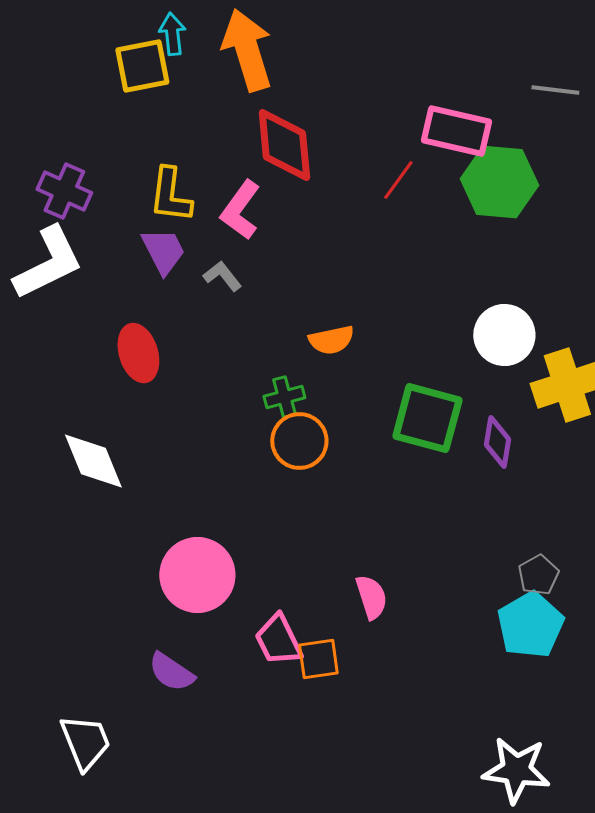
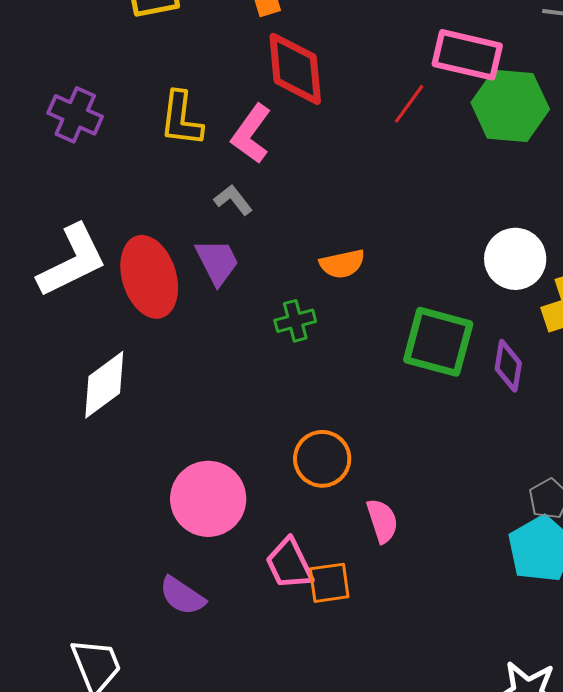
purple trapezoid: (163, 251) -> (217, 262), moved
white L-shape: (48, 263) -> (72, 261), moved
red ellipse: (138, 353) -> (149, 277), size x1.4
orange circle: (299, 441) -> (322, 459), moved
white diamond: (93, 461) -> (104, 385), turned 76

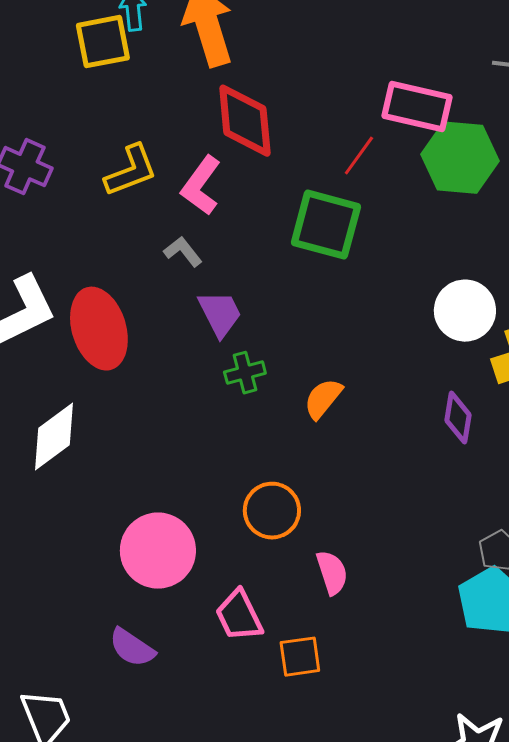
yellow L-shape: (181, 119) -> (131, 171), turned -118
purple trapezoid: (217, 262) -> (220, 314), moved
orange semicircle: (342, 264) -> (323, 399), moved, turned 141
green square: (438, 342) -> (326, 225), moved
orange square: (329, 583) -> (300, 657), moved

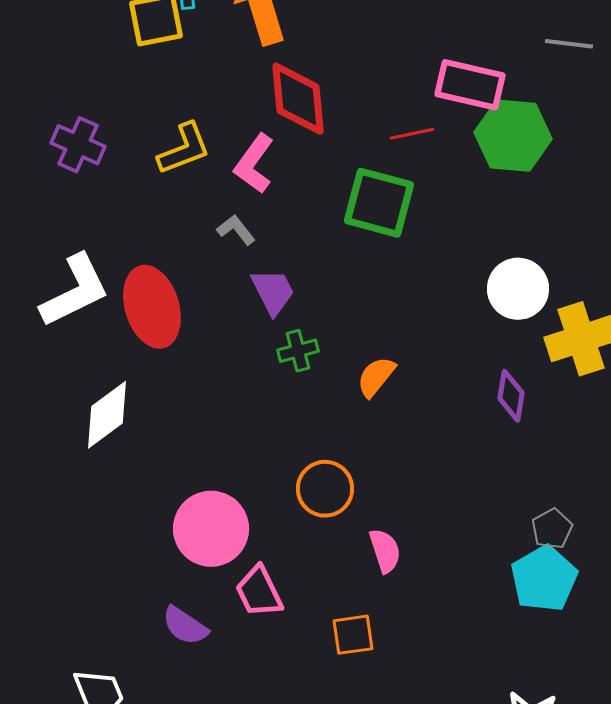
red line: (359, 156) -> (412, 134), turned 42
pink trapezoid: (239, 616) -> (259, 592), moved

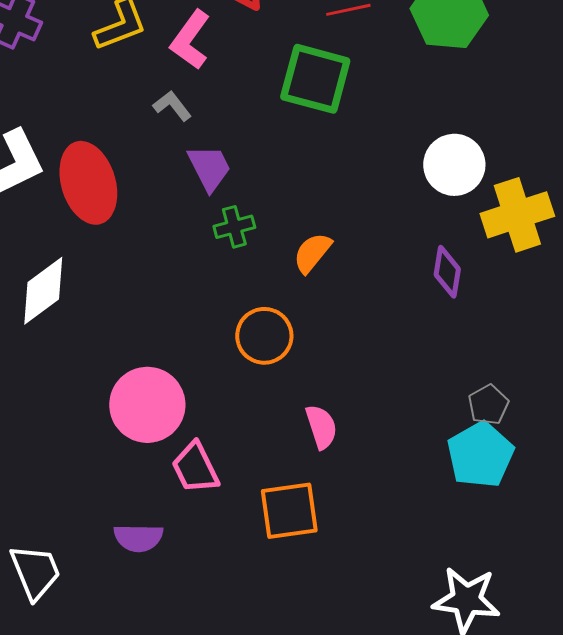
orange circle: (325, 489) -> (264, 336), moved
purple semicircle: (185, 626) -> (138, 538), moved, turned -33
orange square: (353, 635) -> (289, 511), size x1.4

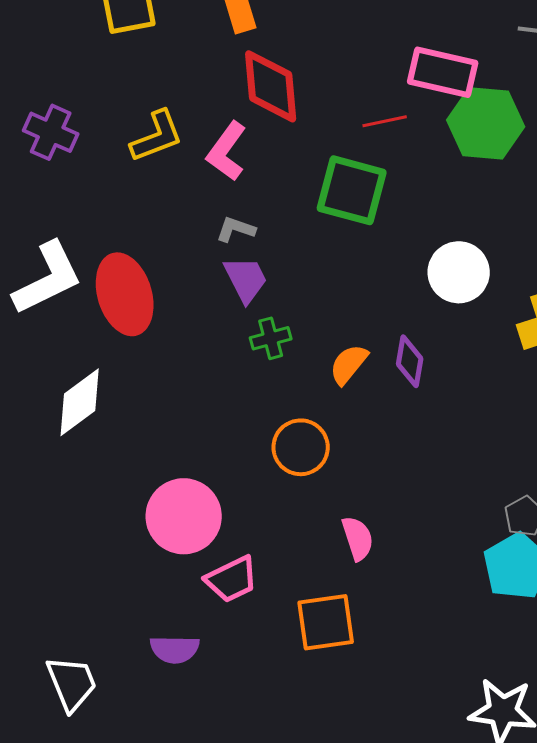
gray L-shape: (172, 106) -> (236, 229), moved, turned -33
white circle: (454, 165) -> (459, 272), moved
purple diamond: (447, 272) -> (410, 361), moved
pink trapezoid: (195, 468) -> (232, 579), turned -90

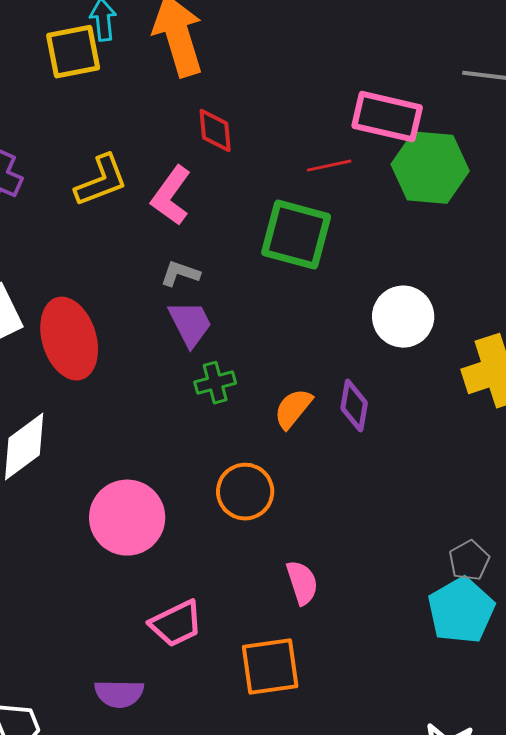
red diamond: (271, 86) -> (215, 131), size x0.6
pink circle: (184, 516) -> (127, 518), moved

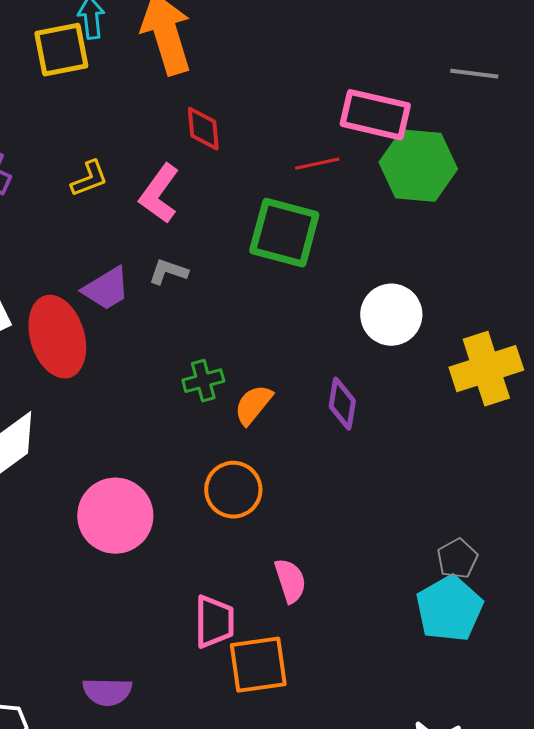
yellow L-shape: (101, 181) -> (89, 179), size x0.7
purple trapezoid: (190, 324) -> (106, 289), moved, turned 86
orange semicircle: (293, 409) -> (253, 405), moved
pink trapezoid: (176, 624) -> (214, 622), moved, turned -64

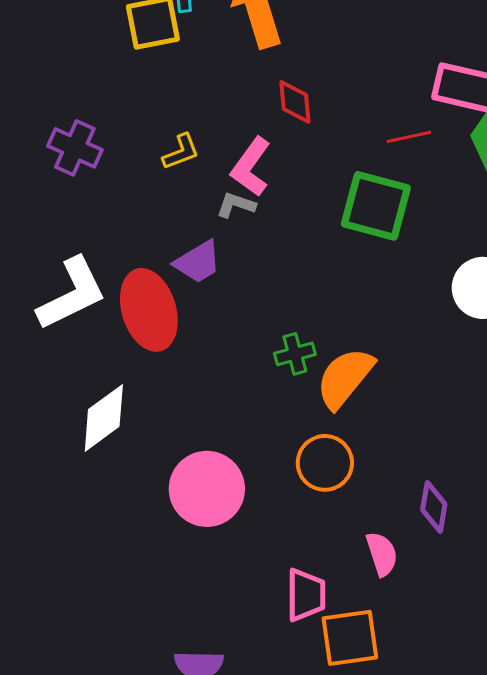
gray L-shape: (168, 272) -> (236, 205), moved
purple diamond: (342, 404) -> (434, 507), moved
orange semicircle: (253, 405) -> (345, 378), size x1.5

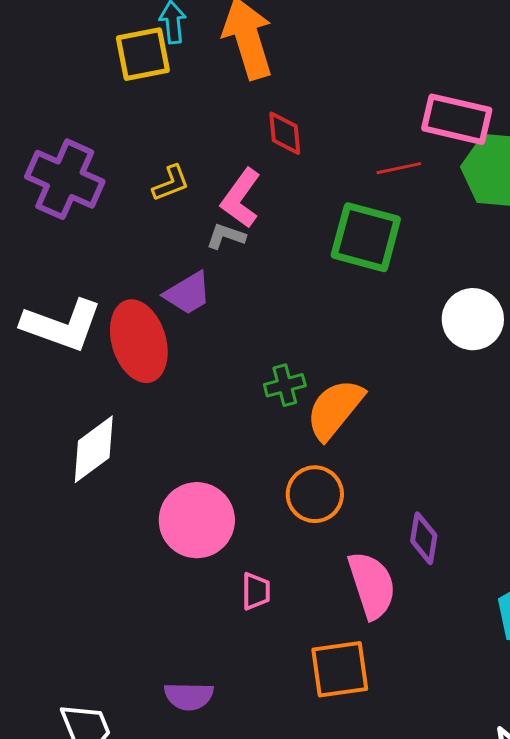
purple cross: (75, 148) -> (65, 179), size x1.4
white L-shape: (72, 294) -> (62, 325), turned 46
pink semicircle: (382, 554) -> (372, 585), size x1.5
pink trapezoid: (306, 595) -> (256, 591), moved, size x0.7

